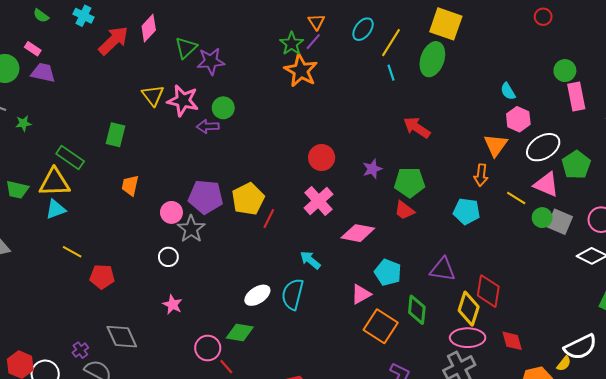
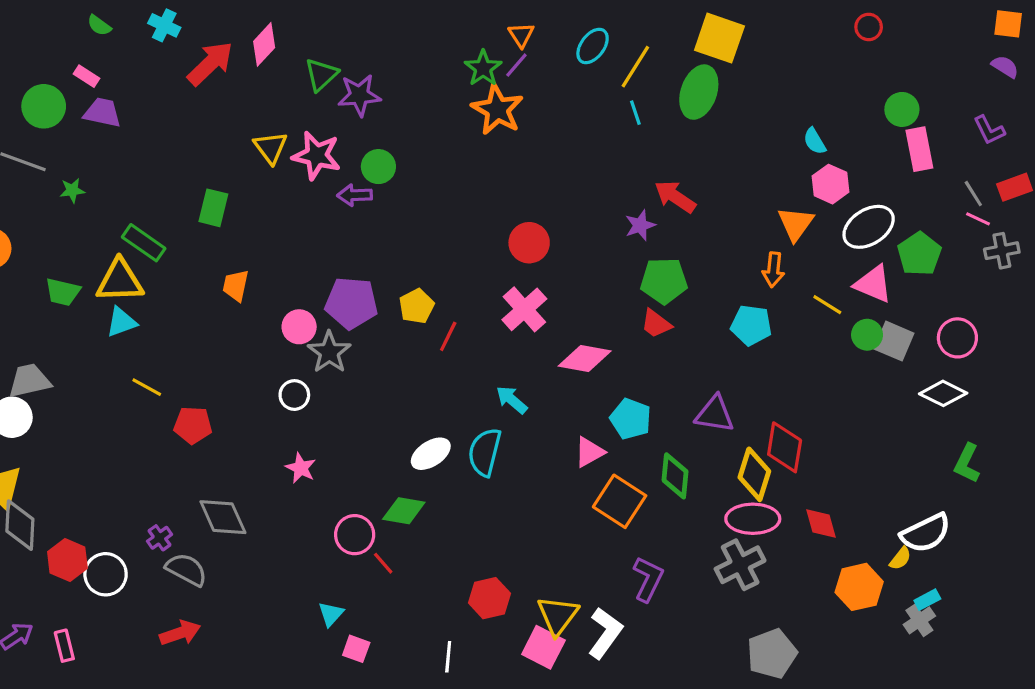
purple star: (372, 169) -> (640, 225), moved
yellow pentagon: (248, 199) -> (416, 306), size x0.7

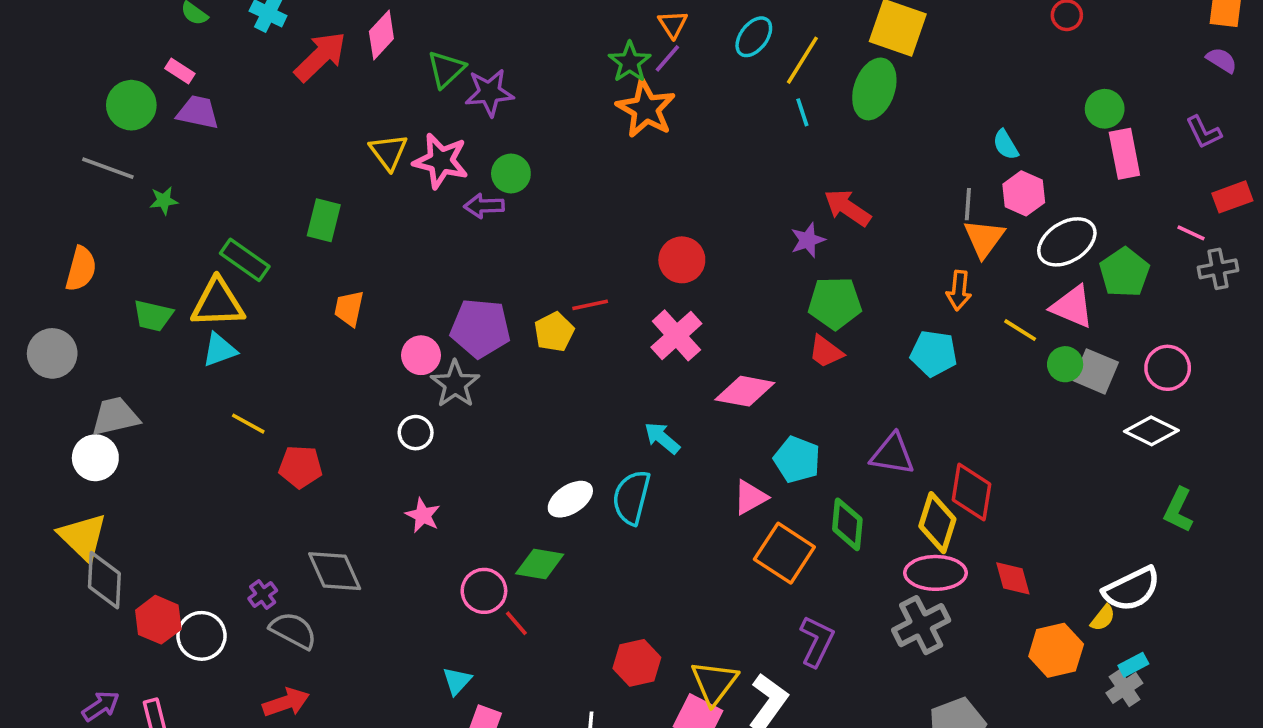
gray line: (973, 194) -> (968, 204), moved, turned 36
red line: (448, 336) -> (590, 305), moved, turned 52

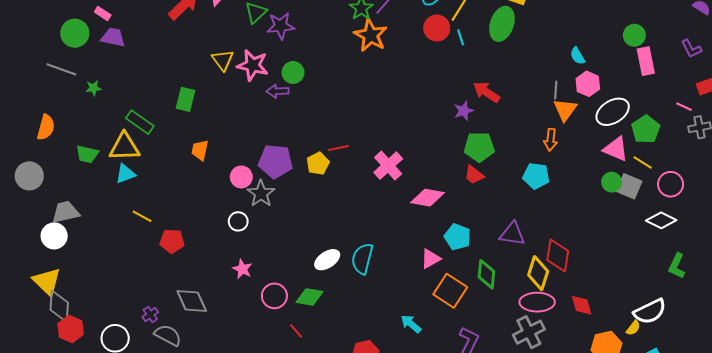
red circle: (682, 260) -> (437, 28), moved
yellow line: (1020, 330) -> (643, 162), moved
cyan arrow: (662, 438) -> (411, 324), moved
pink circle: (484, 591) -> (274, 296), moved
red hexagon: (158, 620) -> (71, 329), moved

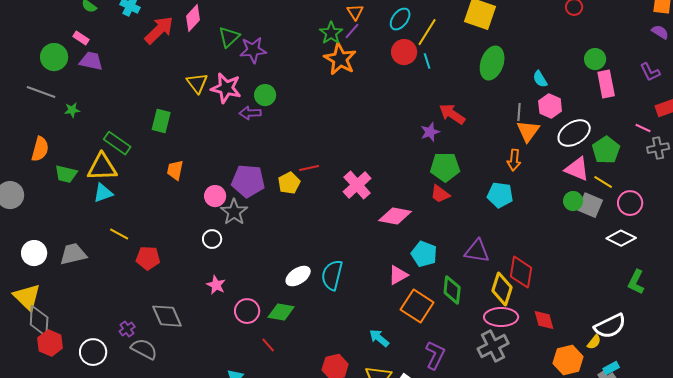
green ellipse: (502, 24) -> (492, 63), moved
orange semicircle: (46, 127) -> (40, 149), moved
gray trapezoid: (65, 212) -> (73, 254), moved

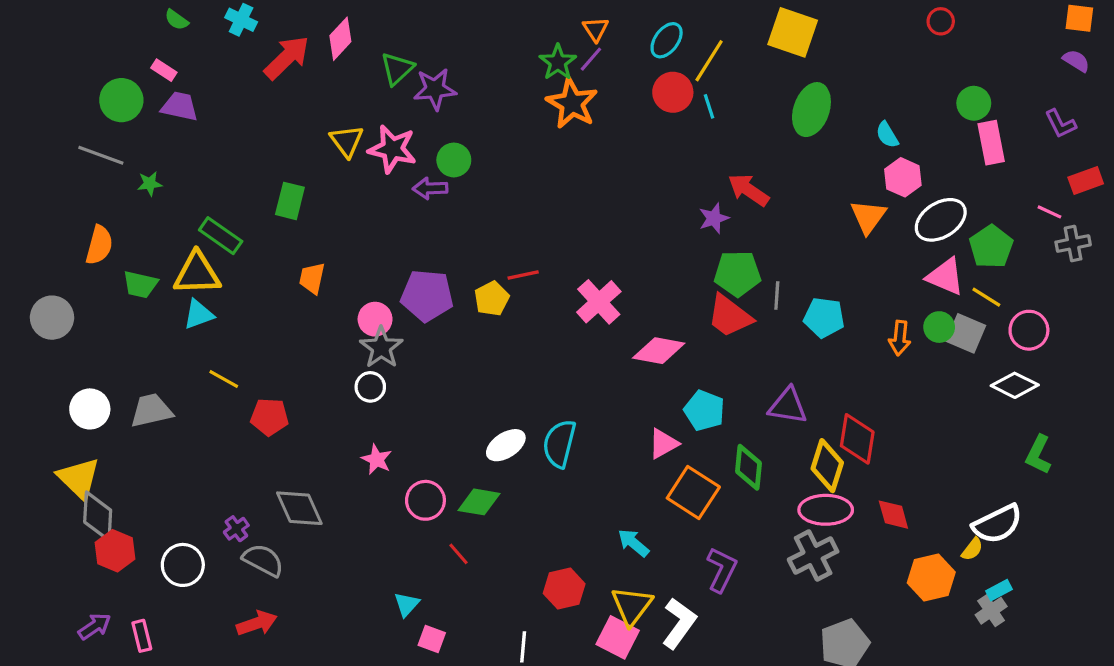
gray line: (519, 112) -> (777, 295), moved
orange arrow: (514, 160) -> (900, 338), moved
red trapezoid: (440, 194) -> (730, 316), size x1.5
gray star: (234, 212) -> (381, 347), moved

